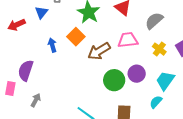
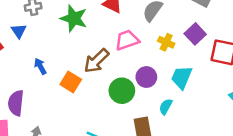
orange square: (76, 37) -> (71, 82), moved
cyan semicircle: (156, 102) -> (166, 107), moved

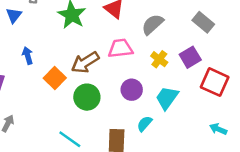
green circle: (122, 91) -> (87, 97), moved

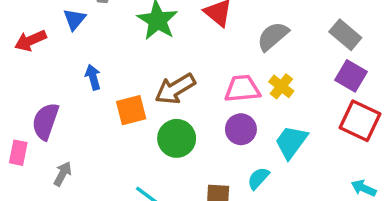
pink trapezoid: (120, 48) -> (242, 89), moved
purple square: (190, 57) -> (351, 76), moved, turned -30
orange square: (55, 78) -> (131, 110), turned 30

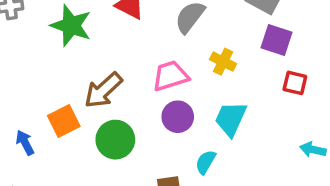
blue arrow: (93, 77) -> (25, 143), moved
yellow cross: (281, 86) -> (223, 62), moved
red square: (360, 121) -> (295, 83), size x0.6

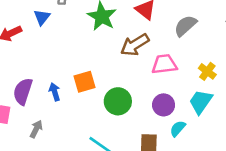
yellow cross: (223, 62) -> (207, 71), moved
brown arrow: (103, 90) -> (135, 45), moved
purple circle: (178, 117) -> (164, 105), moved

